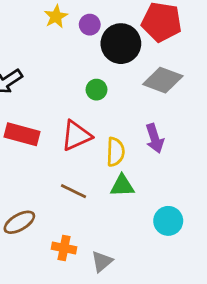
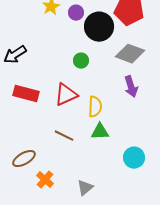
purple arrow: (155, 138) -> (131, 87), moved
orange cross: (64, 248) -> (45, 180), moved, turned 30

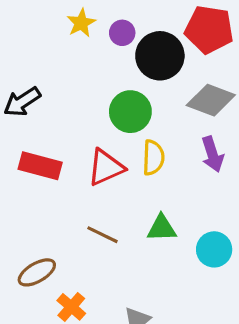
green circle: (81, 61) -> (130, 112), size x1.6
yellow semicircle: (95, 107) -> (153, 158), moved
cyan circle: (134, 158) -> (214, 249), moved

